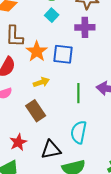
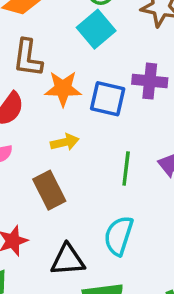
cyan square: (52, 15) -> (96, 29), size x1.5
purple cross: (85, 27) -> (150, 81), moved
orange star: (37, 51) -> (63, 89), turned 30

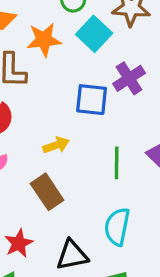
cyan square: (96, 29) -> (94, 34), moved
purple cross: (150, 81) -> (129, 78), turned -32
orange star: (63, 89) -> (44, 40), moved

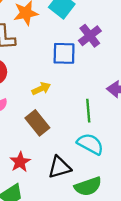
green line: (117, 163) -> (88, 111), moved
cyan semicircle: (117, 227) -> (90, 144), turned 112

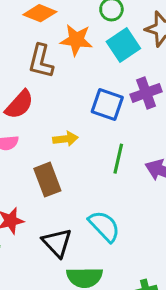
green line: (88, 111) -> (118, 159), moved
black triangle: (59, 167) -> (57, 243), turned 45

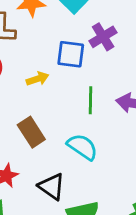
yellow arrow: (65, 139) -> (38, 79), moved
cyan semicircle: (104, 226) -> (82, 147), moved

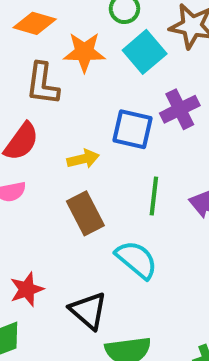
brown rectangle: (31, 132) -> (85, 213), moved

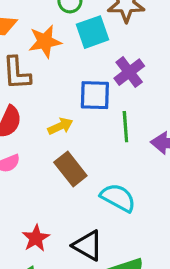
cyan square: (145, 52) -> (93, 32), turned 32
green line: (154, 196) -> (125, 127), moved

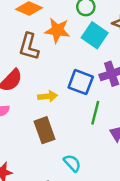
cyan square: (93, 32) -> (95, 35), turned 35
cyan semicircle: (118, 198) -> (72, 163), size x0.7

